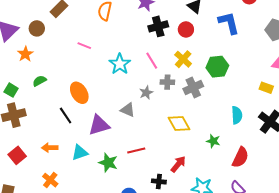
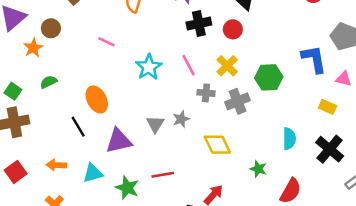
blue L-shape: (229, 23) -> (314, 59), moved
brown circle: (37, 28) -> (51, 28), moved
gray star: (146, 93) -> (181, 119), moved
gray triangle: (128, 110) -> (155, 124), turned 35

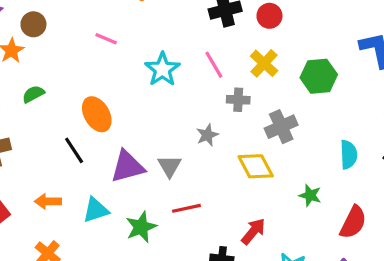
gray cross: (238, 101) -> (281, 127), moved
gray triangle: (155, 124) -> (170, 166), moved
green star: (127, 188) -> (141, 227), turned 30

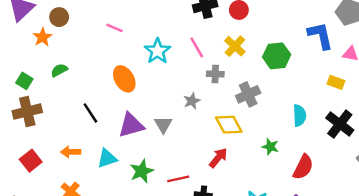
orange ellipse: (97, 114) -> (124, 79), moved
red line: (186, 208) -> (178, 179), moved
red arrow: (253, 231) -> (218, 158), moved

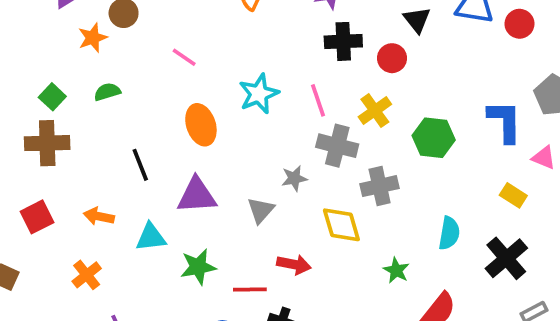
pink line: (115, 28) -> (184, 57), moved
gray cross: (215, 74) -> (337, 146), size x1.5
gray triangle: (163, 125) -> (261, 210), moved
red arrow: (218, 158) -> (294, 264), moved, turned 50

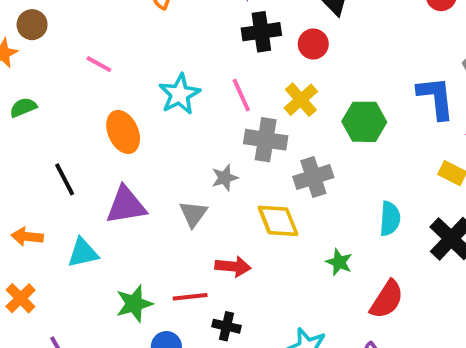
green star: (198, 267) -> (134, 304), moved

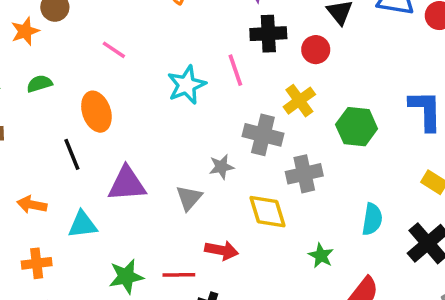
pink line: (241, 95) -> (235, 70), moved
orange ellipse: (123, 132) -> (96, 112), moved
orange cross: (21, 298) -> (37, 263), moved, turned 32

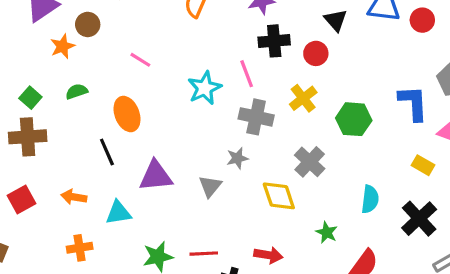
gray cross: (263, 135) -> (256, 117), moved
gray cross: (304, 174) -> (310, 162), turned -32
red arrow: (222, 250) -> (268, 255), moved

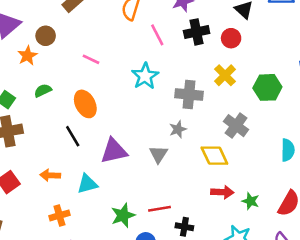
pink line: (247, 74) -> (157, 35), moved
green star: (327, 232) -> (251, 201), moved
red arrow: (268, 255) -> (222, 192), moved

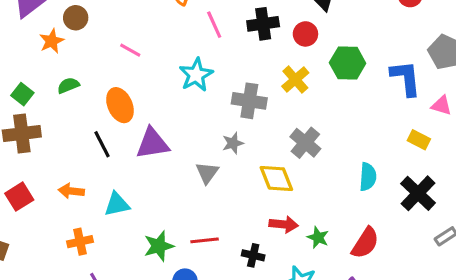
green hexagon: (267, 87) -> (348, 63), moved
purple triangle: (114, 151) -> (152, 143), moved
black cross: (184, 227) -> (253, 255), moved

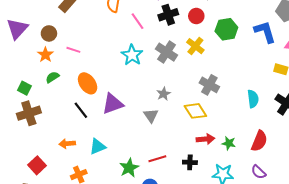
orange star: (52, 41) -> (45, 55), moved
pink line: (130, 50) -> (73, 50), moved
gray cross: (249, 101) -> (167, 52), moved, turned 35
red square: (19, 197) -> (37, 165), moved

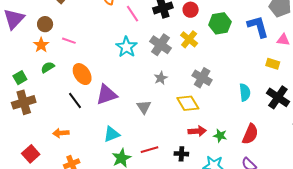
green square: (24, 88) -> (20, 78), turned 32
gray star: (164, 94) -> (161, 78), moved
cyan triangle: (98, 147) -> (112, 134), moved

